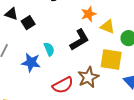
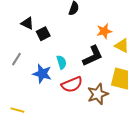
red semicircle: (63, 85) -> (72, 84), moved

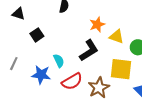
black triangle: (27, 23) -> (19, 14), moved

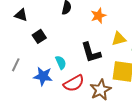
orange star: (97, 24) -> (98, 16), moved
yellow triangle: (117, 36) -> (119, 39), turned -35
black L-shape: (89, 50) -> (91, 53), turned 105

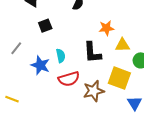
orange star: (98, 16) -> (106, 28), moved

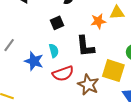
black square: (45, 26) -> (57, 23), moved
yellow triangle: (122, 45) -> (117, 13), moved
brown star: (94, 91) -> (88, 85), turned -30

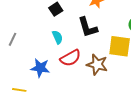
blue star: (34, 61) -> (40, 68), moved

